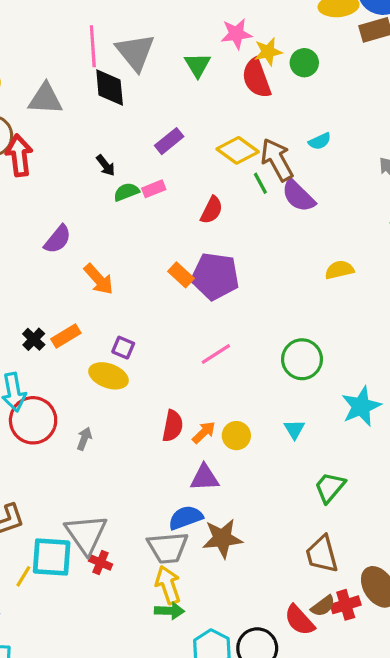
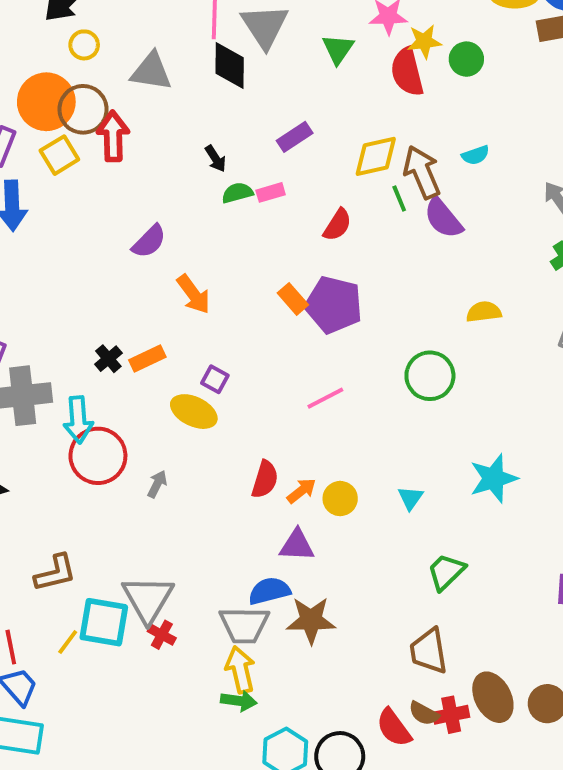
yellow diamond: (238, 150) -> (376, 156), turned -54
green circle: (302, 359) -> (430, 376), moved
brown semicircle: (323, 606) -> (424, 713), turned 60

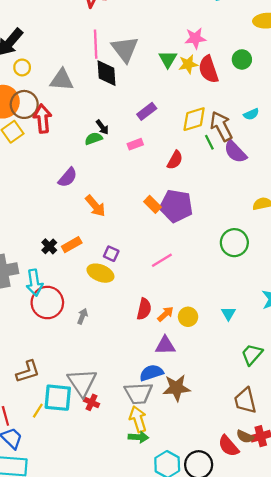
yellow star: (424, 41) -> (188, 64), moved
green semicircle: (237, 193) -> (94, 139), moved
pink line: (325, 398) -> (162, 260), moved

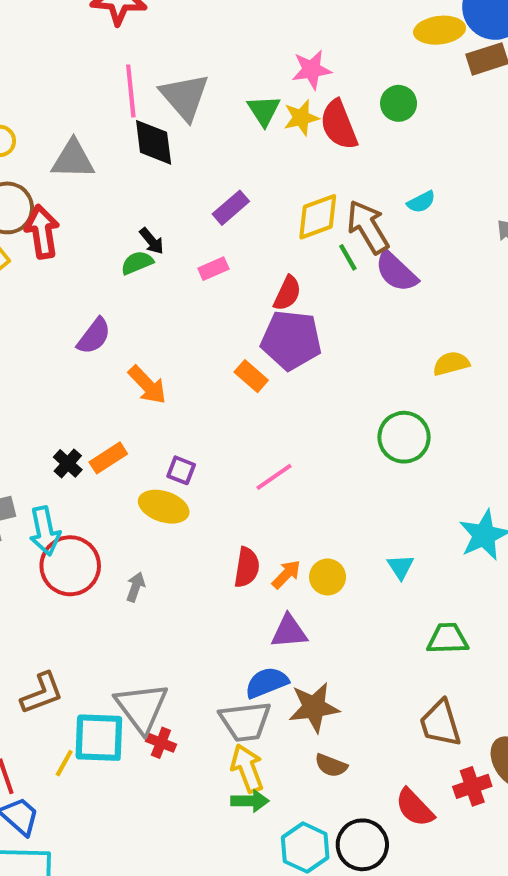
purple pentagon: (176, 206) -> (291, 340), moved
green trapezoid: (252, 354) -> (448, 639), turned 50
brown semicircle: (245, 437) -> (331, 765), moved

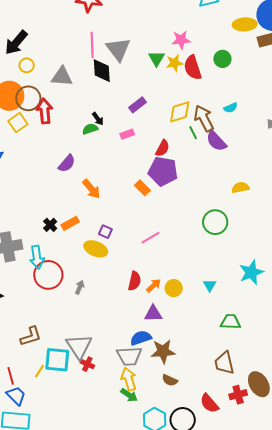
green arrow: (250, 801) -> (129, 395), turned 30

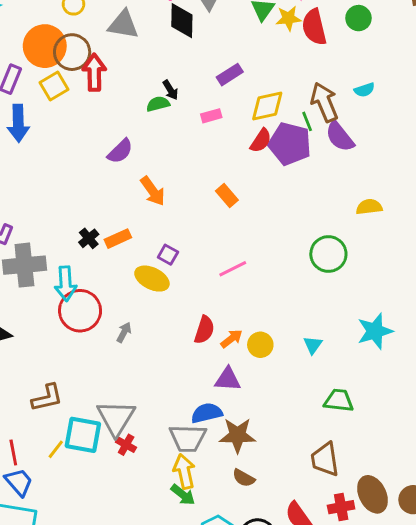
yellow diamond: (180, 112) -> (267, 106), moved
purple pentagon: (163, 171) -> (290, 144), moved

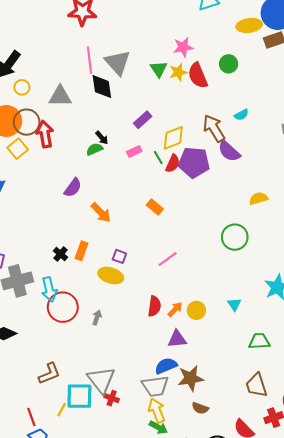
green line: (307, 121) -> (158, 158), moved
orange rectangle: (118, 239) -> (81, 251), turned -36

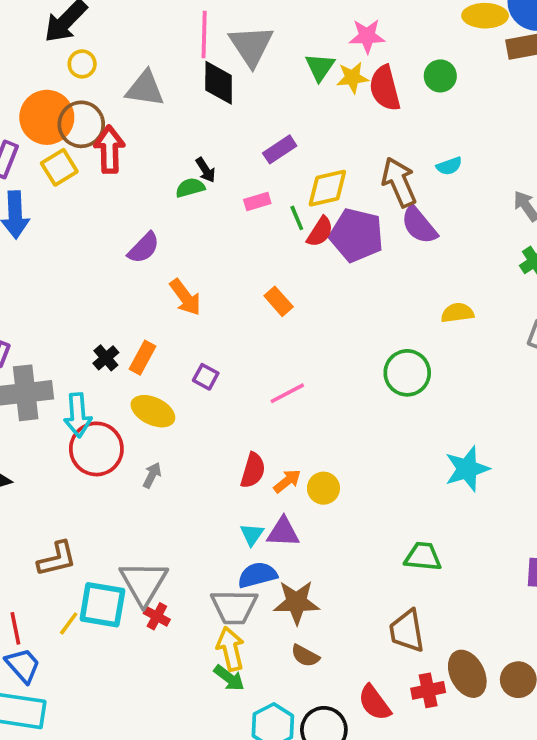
yellow ellipse: (111, 276) -> (153, 411), moved
cyan triangle: (234, 304) -> (252, 534), moved

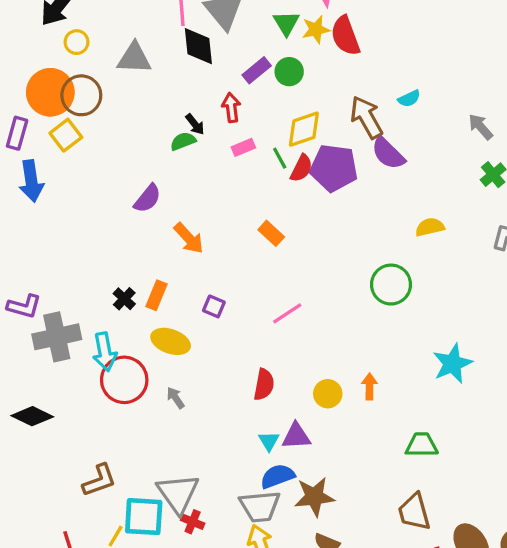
green circle: (440, 76) -> (289, 72), moved
red arrow: (109, 149) -> (231, 107), moved, size x0.7
purple rectangle: (280, 149) -> (257, 70), moved
gray arrow: (152, 475) -> (176, 398), turned -55
orange arrow: (287, 481) -> (369, 386), moved, turned -45

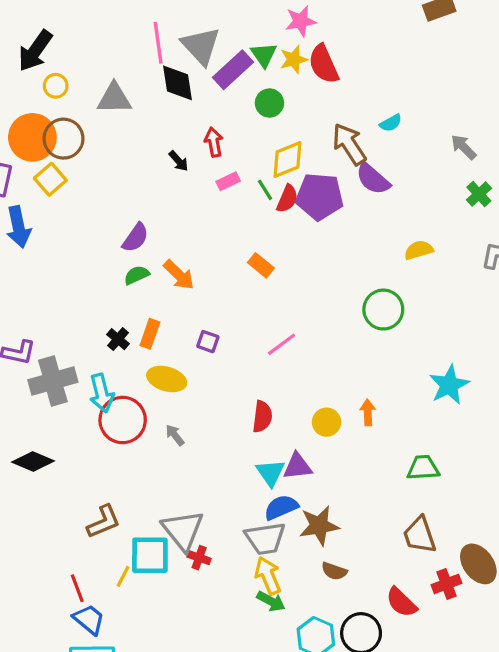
purple rectangle: (257, 70) -> (233, 70), moved, size x1.4
green semicircle: (183, 141) -> (137, 275), moved
cyan triangle: (269, 441) -> (271, 473), size x1.4

